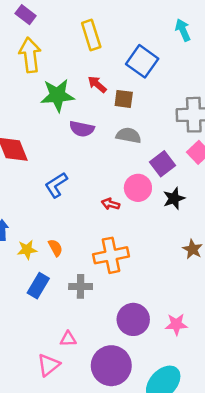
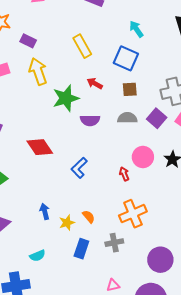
cyan arrow: (183, 30) -> (136, 29), moved
brown square: (124, 99) -> (130, 89), moved
purple square: (163, 164) -> (157, 118), moved
red arrow: (110, 204) -> (124, 174), turned 64

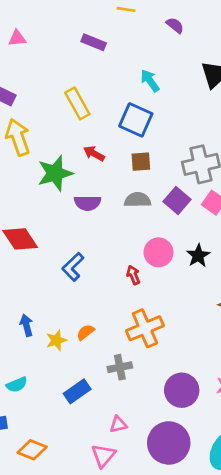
orange semicircle: (89, 217) -> (85, 332), turned -88
blue rectangle: (81, 249) -> (77, 391), moved, turned 36

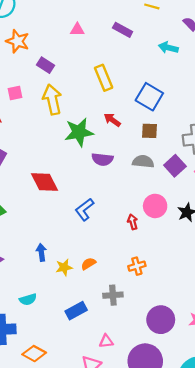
pink triangle: (17, 38) -> (77, 30), moved
cyan arrow: (150, 81) -> (168, 48), moved, turned -48
orange cross: (145, 328) -> (137, 266), size x0.6

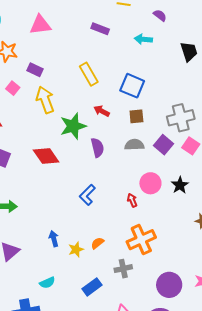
pink triangle: (77, 30) -> (40, 25), moved, size x1.6
pink square: (15, 93) -> (13, 88), moved, turned -32
purple semicircle: (102, 159) -> (97, 148), turned -102
red diamond: (44, 182) -> (46, 156), moved
orange cross: (137, 266) -> (141, 240), size x1.8

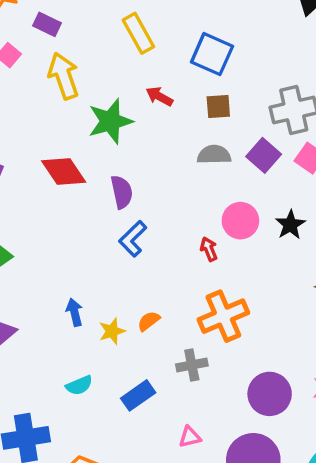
purple semicircle: (97, 148) -> (122, 192), moved
cyan semicircle: (47, 283) -> (79, 385), moved

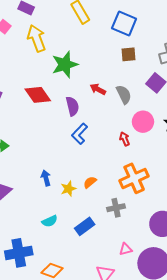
red arrow: (159, 96) -> (98, 89), moved
gray semicircle: (214, 155) -> (124, 94), moved, turned 66
pink triangle: (190, 437) -> (126, 249), moved

